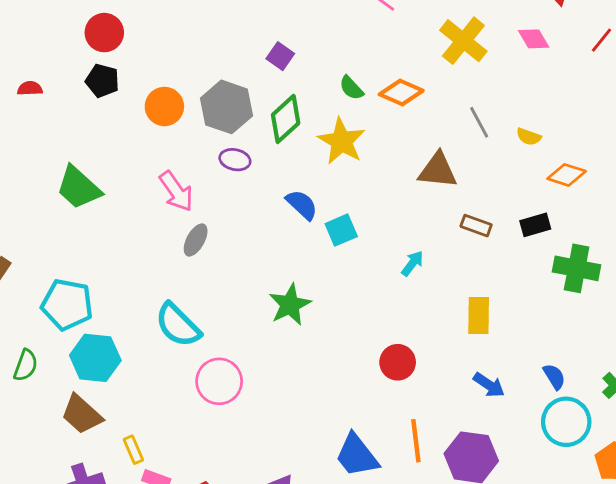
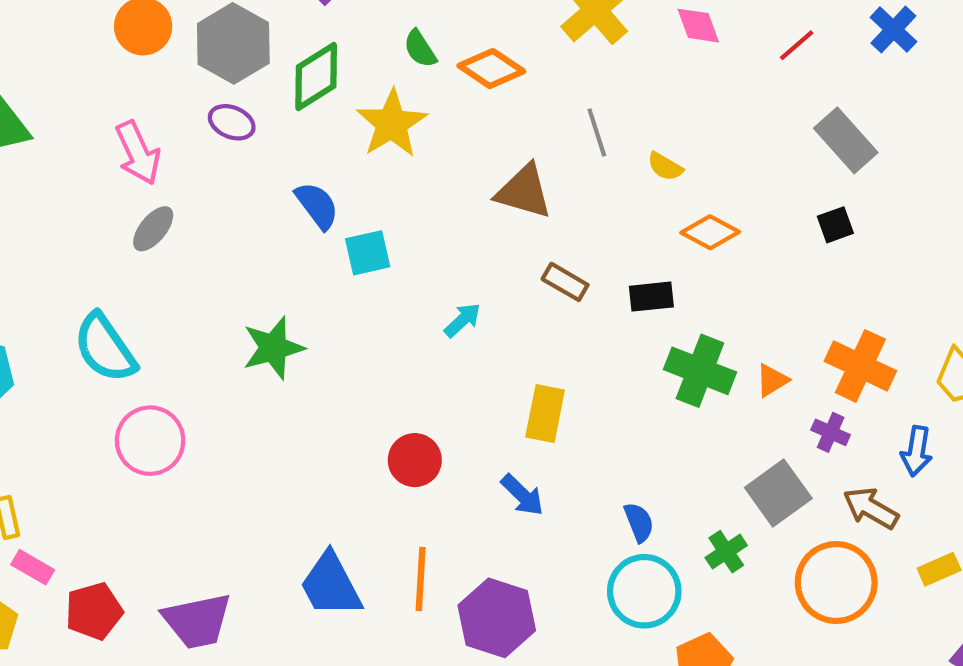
blue arrow: (489, 385) -> (522, 495), moved

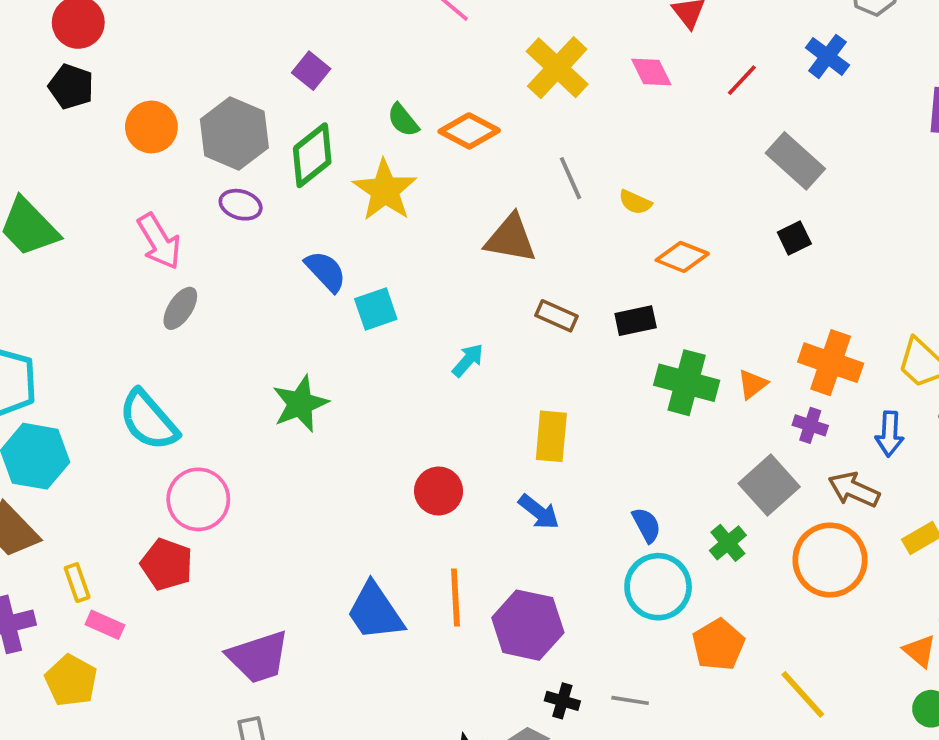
red pentagon: (94, 611) -> (167, 564), moved, turned -30

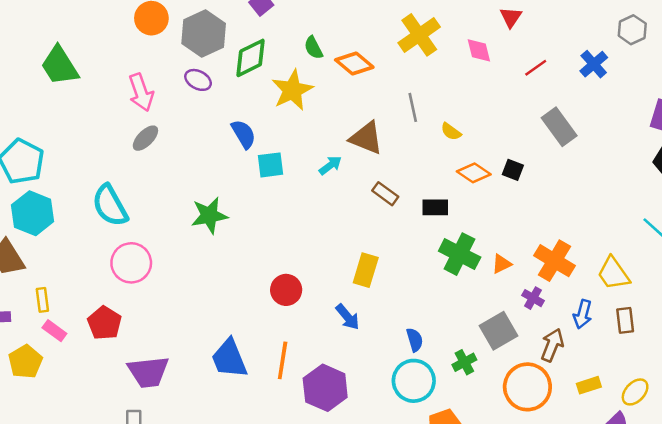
black square: (794, 238) -> (513, 170), moved, turned 35
cyan arrow: (468, 360) -> (330, 165), moved
brown arrow: (854, 490) -> (552, 345), turned 76
red pentagon: (167, 564) -> (104, 323), moved

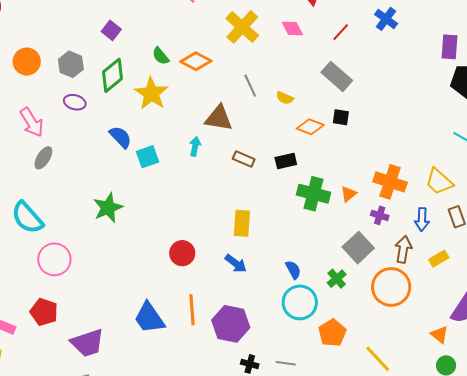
gray hexagon: (204, 34) -> (71, 64), size x0.7
gray rectangle: (559, 127) -> (337, 76), moved
cyan arrow: (330, 165) -> (195, 146), turned -30
yellow rectangle: (589, 385) -> (439, 259), moved

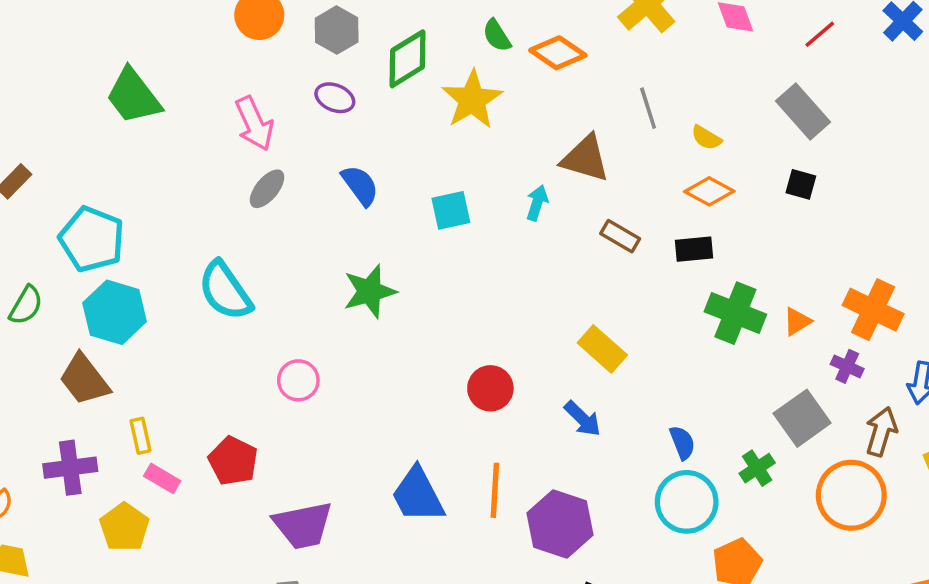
orange diamond: (310, 127) -> (709, 191), moved
blue semicircle: (120, 137) -> (360, 185), moved
yellow rectangle: (242, 223) -> (602, 349), turned -60
pink circle: (54, 259) -> (298, 380), moved, size x0.7

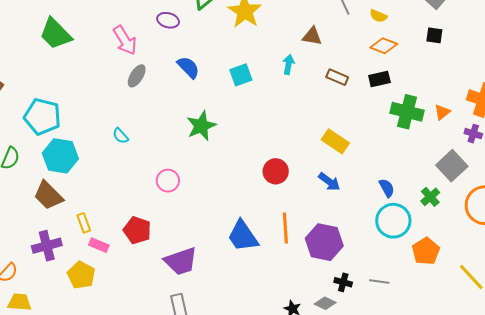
brown triangle: (585, 158) -> (312, 36), size x0.7
cyan semicircle: (225, 291) -> (121, 136), size x0.5

